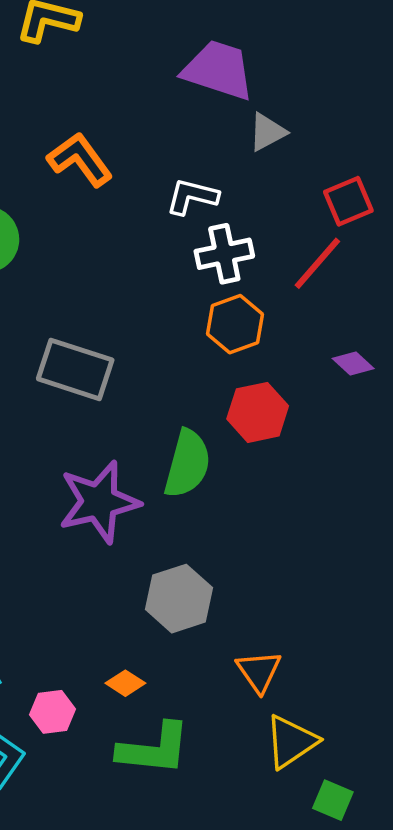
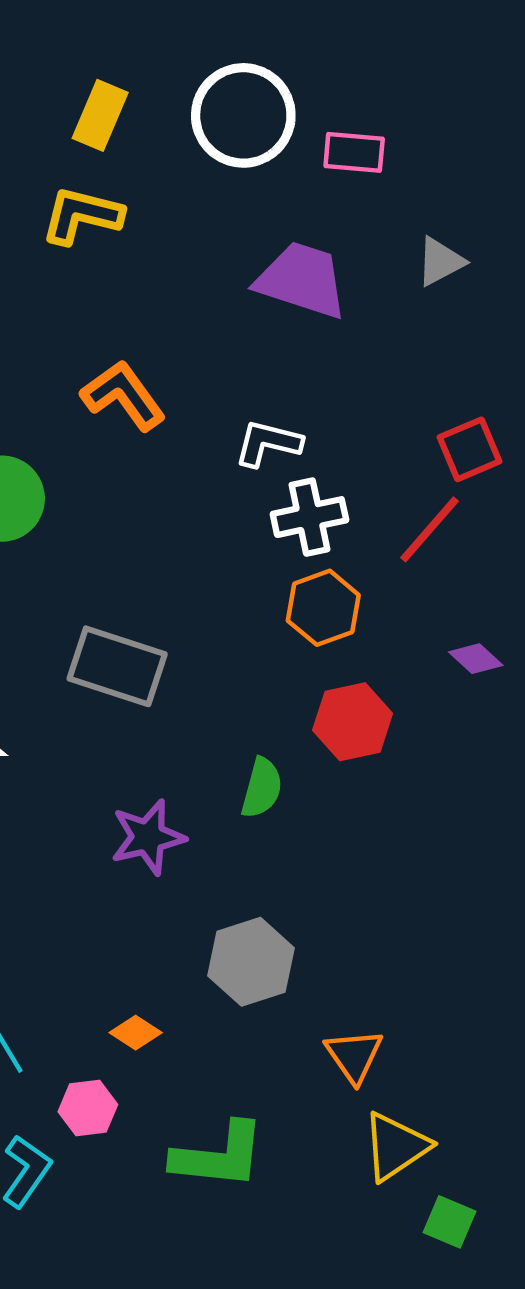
gray triangle: (267, 132) -> (440, 262), moved
green semicircle: (187, 464) -> (262, 788), size x0.7
purple star: (99, 502) -> (148, 837), size x0.7
orange diamond: (125, 683) -> (136, 1033), moved

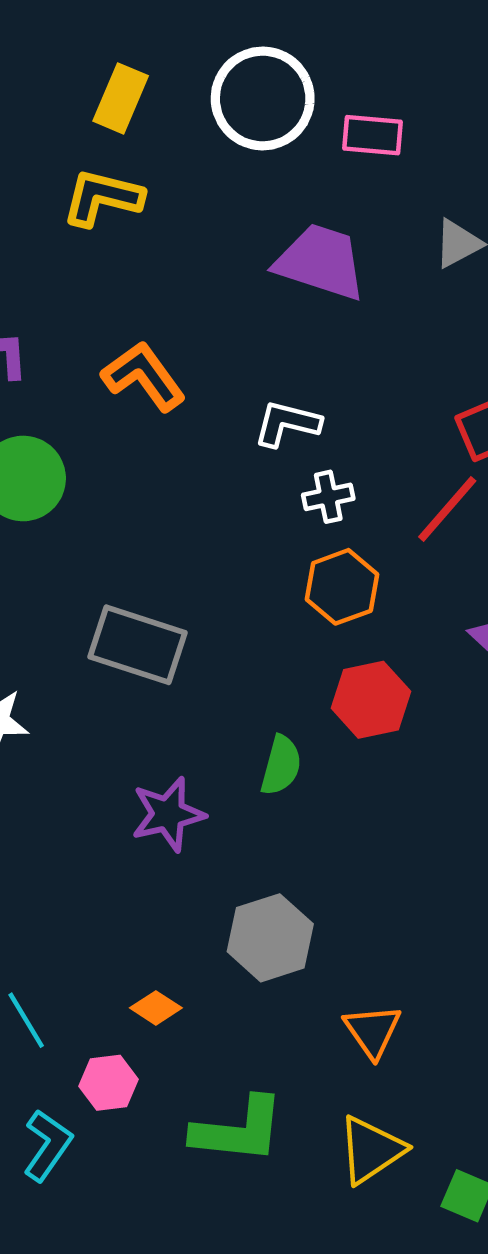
white cross: (309, 517) -> (328, 497), size x0.7
yellow triangle: (396, 1146) -> (371, 1150), moved

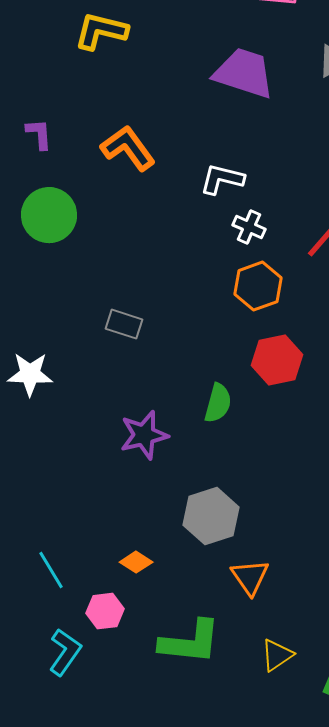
white cross: (328, 497) -> (249, 227), turned 36
gray rectangle: (138, 645) -> (124, 324), size x0.6
orange triangle: (373, 1031) -> (250, 577), moved
yellow triangle: (371, 1150) -> (277, 655), size x0.7

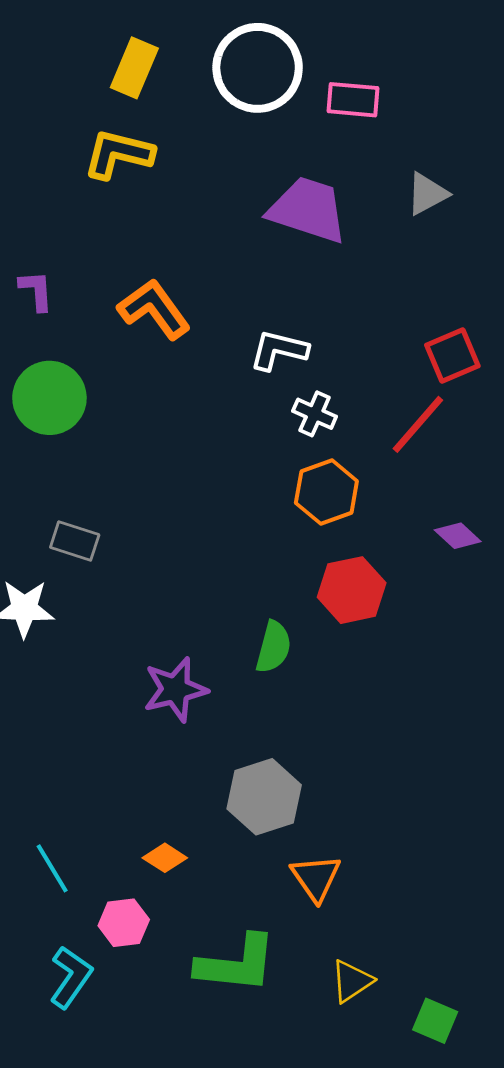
gray rectangle: (124, 324) -> (75, 541), moved

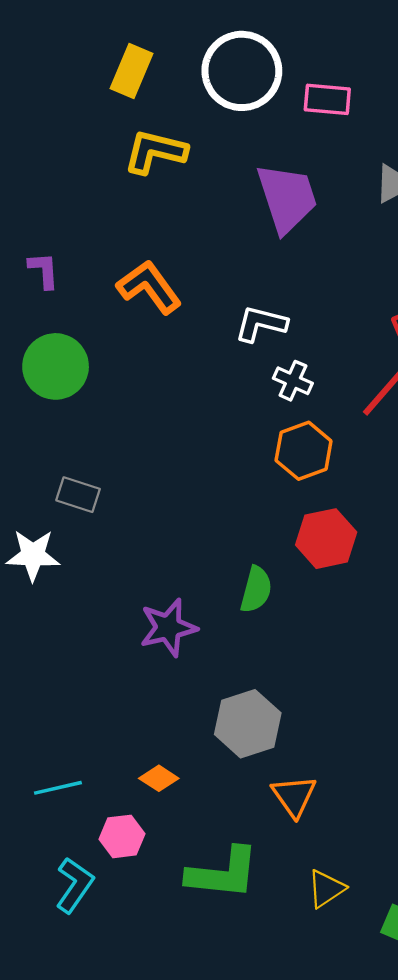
yellow L-shape: (118, 154) -> (155, 152), moved
purple trapezoid: (308, 210) -> (287, 198), turned 54
cyan line: (52, 868) -> (58, 788), turned -72

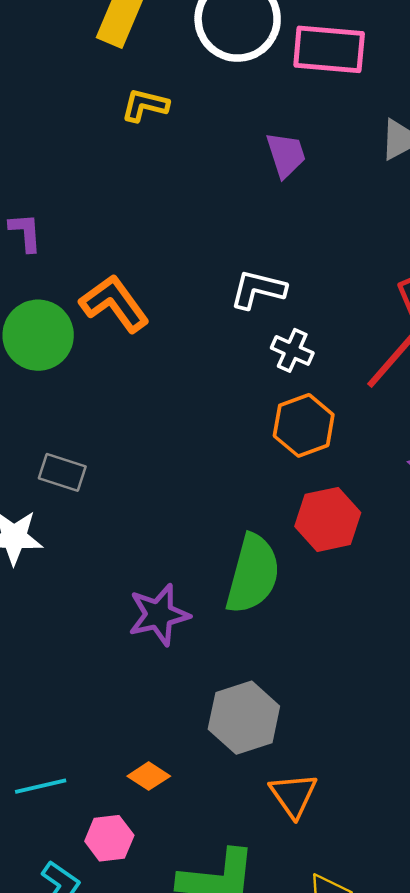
pink rectangle: (327, 99) -> (329, 49), size x1.4
yellow L-shape: (155, 152) -> (145, 105), size x0.7
purple trapezoid: (287, 198) -> (286, 155), size x0.6
orange L-shape: (149, 287) -> (114, 303), moved
green semicircle: (256, 590) -> (253, 574), size x1.6

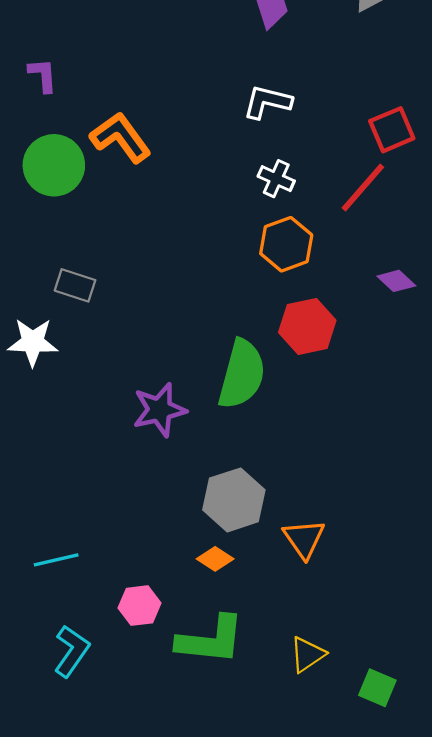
white L-shape: (258, 289) -> (267, 102), moved
orange diamond: (149, 776) -> (215, 559), moved
orange triangle: (293, 795) -> (304, 539), moved
pink hexagon: (109, 838) -> (139, 606), moved

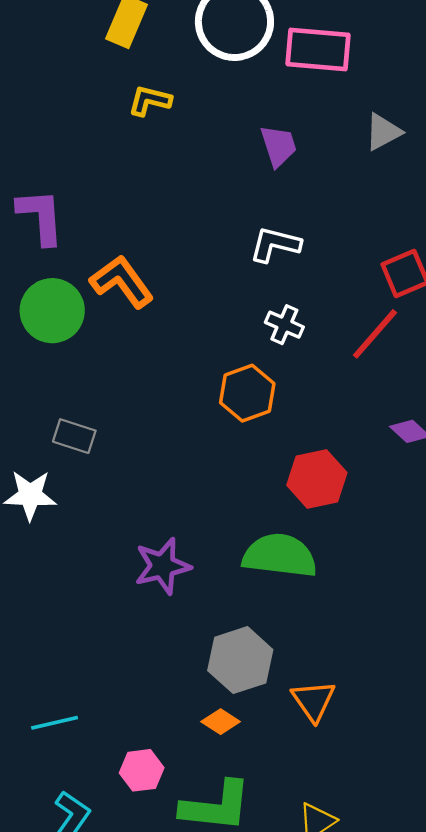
purple L-shape: (43, 75) -> (41, 217), size x1.6
orange hexagon: (286, 244) -> (247, 393), moved
green semicircle: (242, 374) -> (280, 556), moved, turned -98

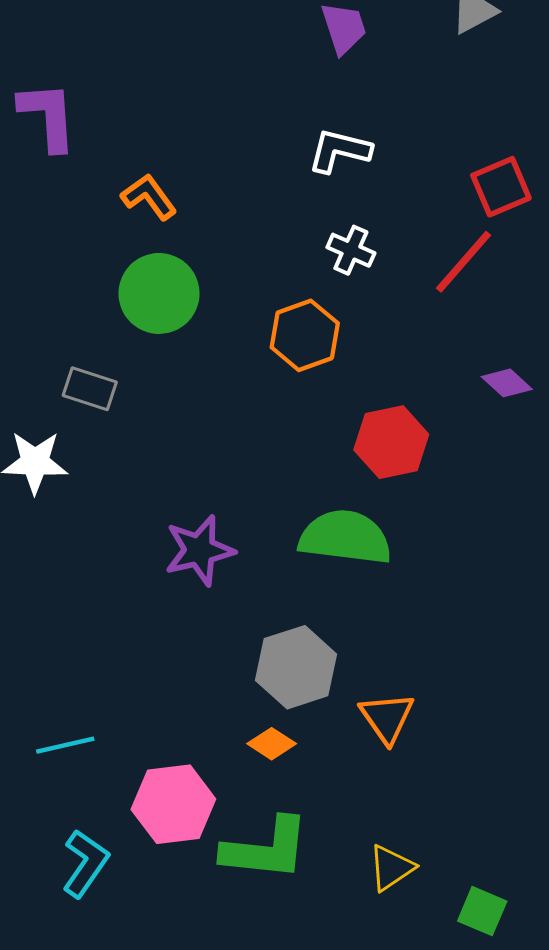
orange L-shape: (122, 282) -> (149, 197), size x0.7
green circle: (52, 311) -> (159, 293), moved
pink hexagon: (142, 770) -> (173, 804), size x1.5

